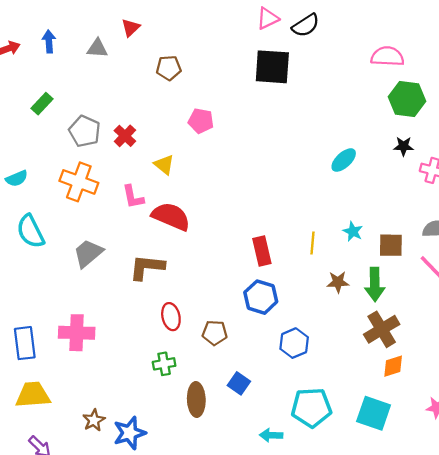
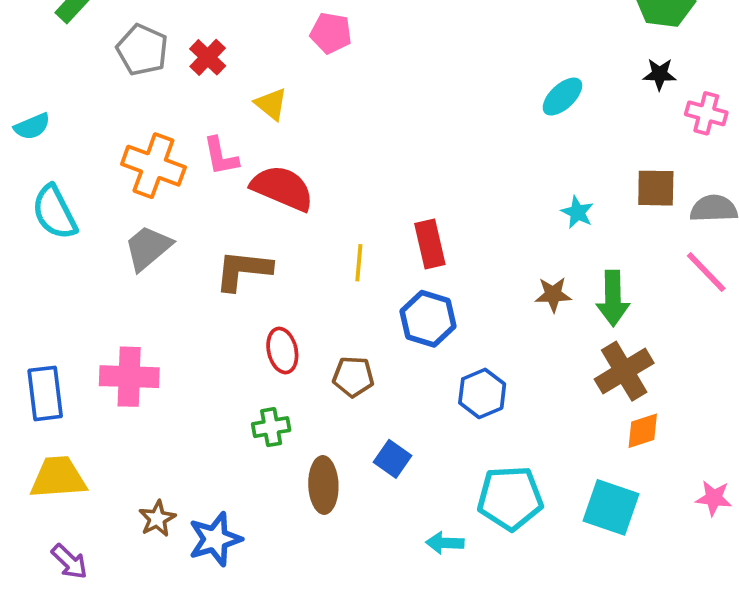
orange cross: (79, 182) -> (153, 166), moved
yellow line: (313, 243) -> (359, 263), moved
brown square: (391, 245) -> (656, 188), moved

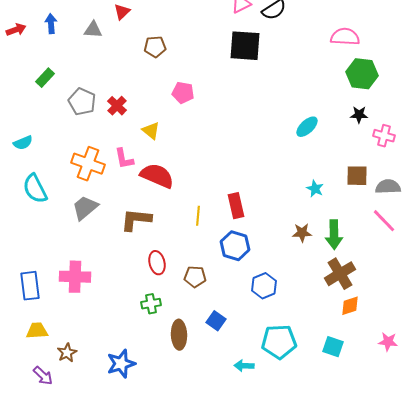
yellow trapezoid: (58, 477) -> (37, 331), size x0.7
cyan square: (611, 507) -> (333, 347), size x0.7
brown star: (157, 519) -> (67, 353), moved

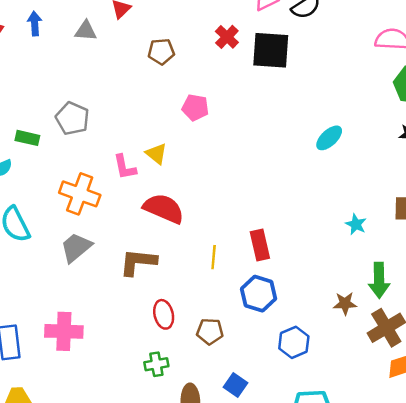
green rectangle: (45, 78) -> (27, 138), moved, turned 60
red cross: (117, 106) -> (227, 37), moved
cyan ellipse: (307, 127) -> (329, 138), moved
pink L-shape: (124, 159) -> (125, 167), moved
brown star: (302, 233) -> (345, 303), moved

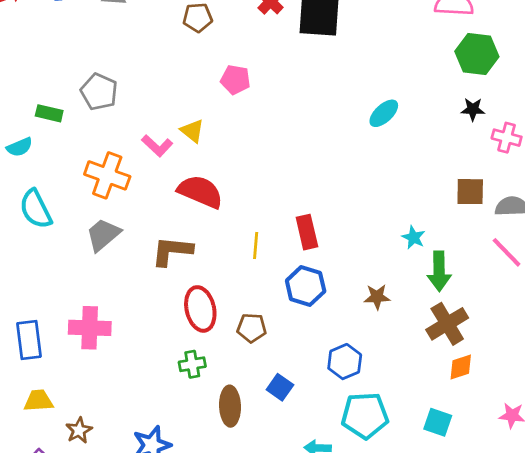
pink L-shape: (125, 167) -> (157, 146), turned -36
cyan star: (356, 224) -> (413, 237), moved
brown star: (345, 303) -> (377, 297), moved
red ellipse: (164, 314) -> (200, 309), size x1.4
blue hexagon: (294, 342) -> (345, 362), moved

